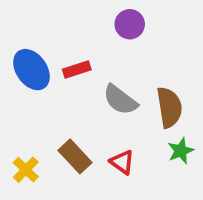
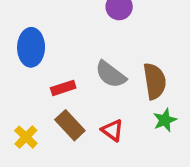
blue ellipse: (31, 70) -> (31, 47), turned 36
red rectangle: (77, 70) -> (63, 88), moved

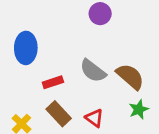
brown semicircle: (155, 81) -> (130, 77), turned -40

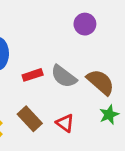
purple circle: (100, 14) -> (85, 24), moved
red rectangle: (53, 82) -> (33, 75), moved

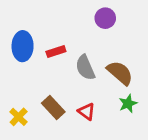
red rectangle: (33, 75) -> (56, 51), moved
gray semicircle: (64, 76) -> (85, 68), turned 30

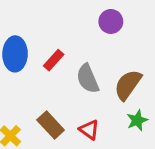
red rectangle: (56, 51) -> (54, 60), turned -30
brown semicircle: (120, 73) -> (128, 85), turned -96

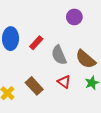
brown semicircle: (128, 85) -> (86, 59), turned -85
red triangle: (89, 130) -> (64, 82), moved

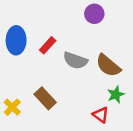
gray semicircle: (59, 55) -> (75, 60), turned -48
red triangle: (64, 82) -> (101, 115), moved

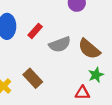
gray semicircle: (75, 60) -> (60, 44), turned -40
red triangle: (101, 115) -> (82, 93), turned -35

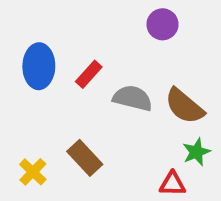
gray semicircle: (60, 44) -> (133, 98), turned -145

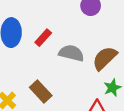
brown semicircle: (184, 106) -> (105, 58), turned 96

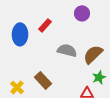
red rectangle: (43, 38) -> (45, 25), moved

